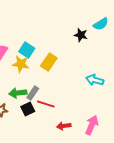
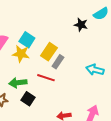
gray rectangle: (33, 93) -> (58, 62), moved
red line: (46, 104) -> (46, 78), moved
black square: (28, 109) -> (28, 99), turned -32

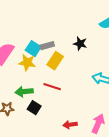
black star: (81, 25) -> (80, 44), moved
gray rectangle: (58, 62) -> (47, 46), moved, turned 40

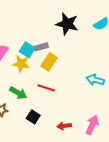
black star: (80, 44) -> (67, 24), moved, size x1.6
green arrow: (24, 92) -> (18, 93), turned -144
black square: (34, 108) -> (33, 117), moved

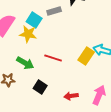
gray rectangle: (41, 47) -> (54, 11), moved
yellow rectangle: (49, 62) -> (86, 56), moved

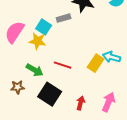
black square: (40, 87) -> (50, 94), size x1.6
red arrow: (71, 96) -> (81, 103), turned 112

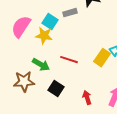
brown star: (18, 87) -> (24, 82), size x1.5
black square: (50, 94) -> (56, 89), size x0.7
red arrow: (81, 103) -> (87, 98), turned -32

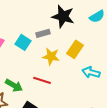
yellow star: (44, 36) -> (51, 56), moved
yellow rectangle: (102, 58) -> (75, 49), moved

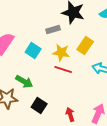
cyan square: (23, 42) -> (33, 51), moved
red line: (42, 80) -> (63, 70), moved

